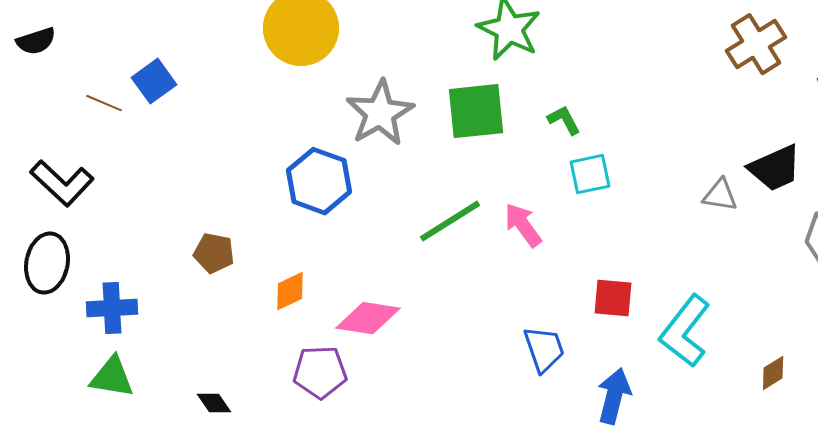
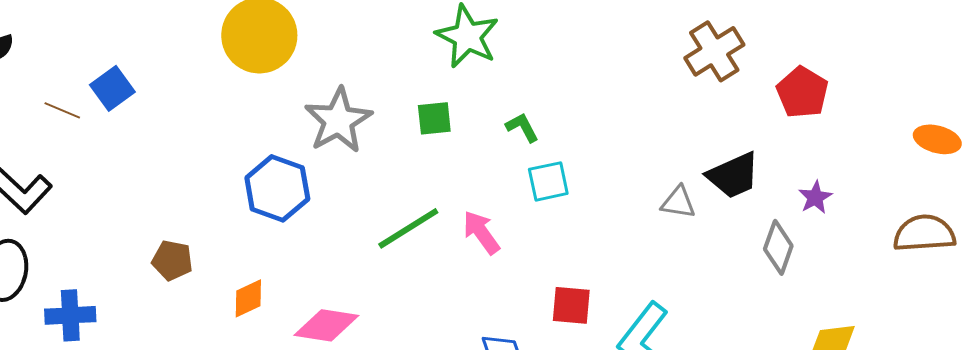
green square: (476, 111) -> (434, 118), size x0.6

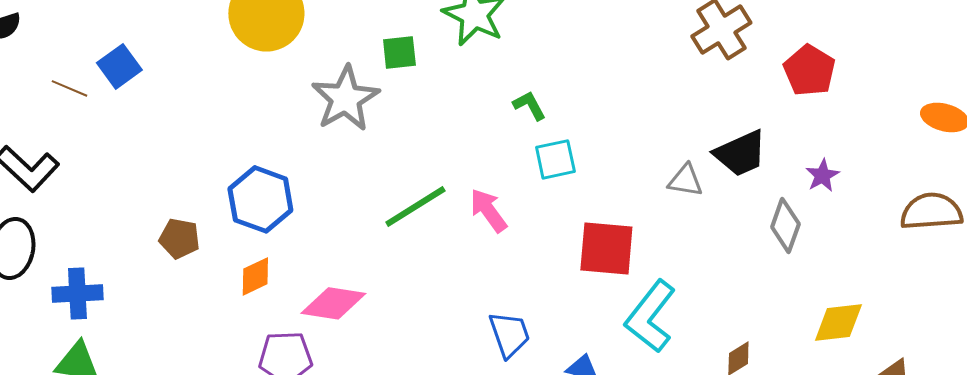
green square: (434, 118) -> (399, 52), moved
blue hexagon: (277, 188) -> (260, 199), moved
red square: (571, 305) -> (606, 248), moved, size x1.4

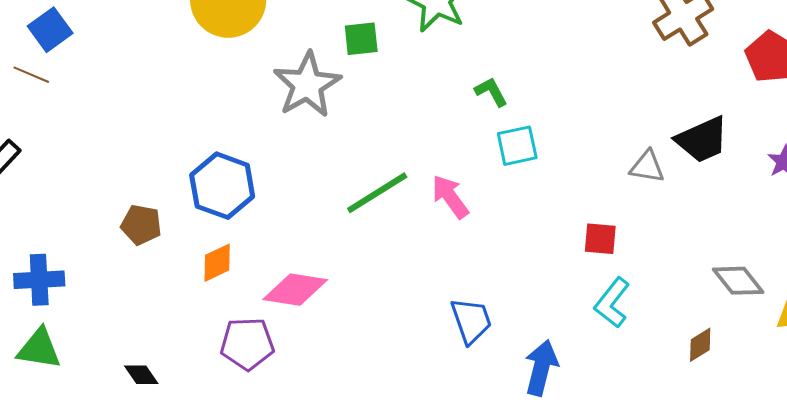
blue square: (119, 66) -> (50, 30), moved
gray diamond: (785, 225) -> (738, 281), moved, turned -58
red square: (606, 248) -> (600, 239), moved, size x0.6
cyan L-shape: (650, 316) -> (612, 303), size x0.7

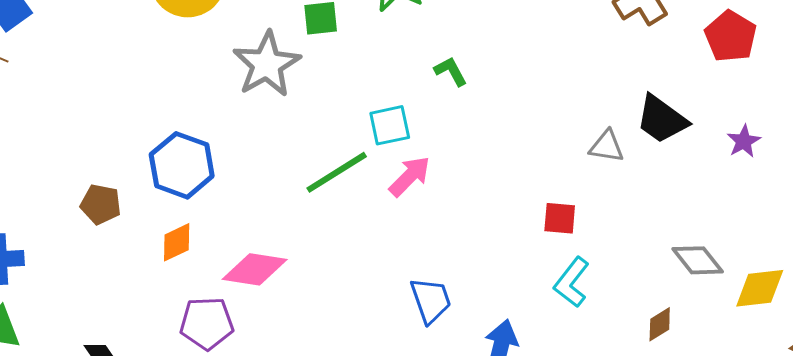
black trapezoid: (702, 140) -> (662, 119), turned 60
cyan square: (517, 146) -> (390, 125), moved
pink arrow: (450, 197) -> (410, 176), turned 81

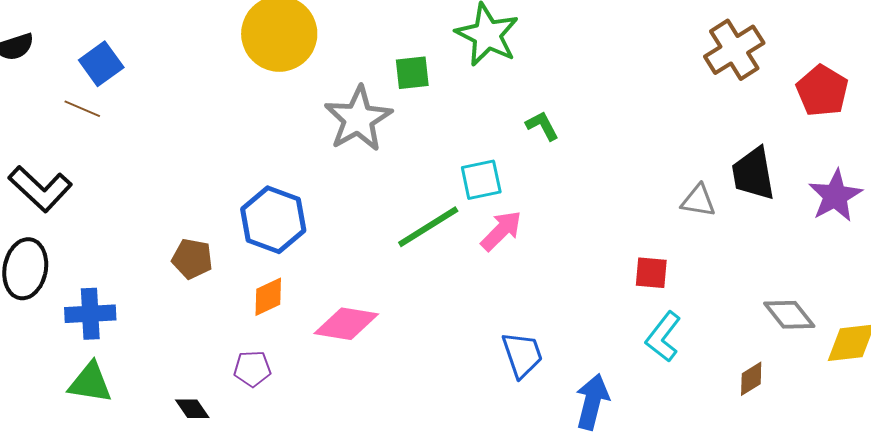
black trapezoid: (662, 119) -> (753, 174), turned 44
purple star: (744, 141) -> (835, 196), size x1.6
purple pentagon: (207, 323) -> (252, 369), moved, size x0.7

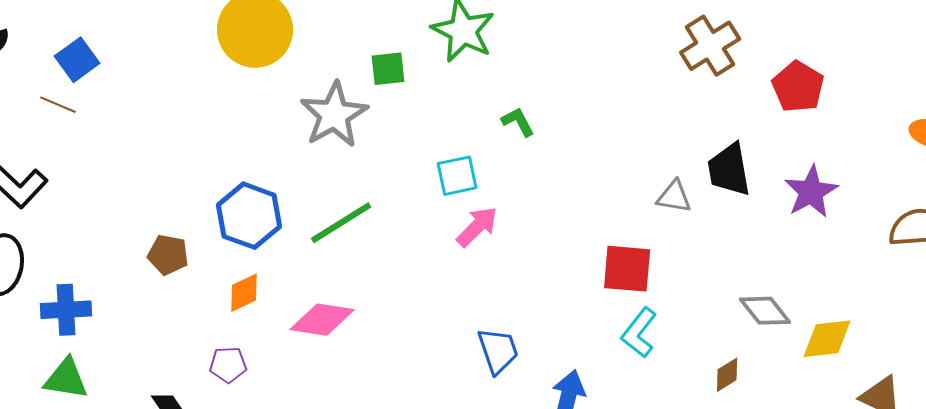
green line: (428, 227) -> (341, 223), moved
red square: (651, 273) -> (627, 269), size x1.5

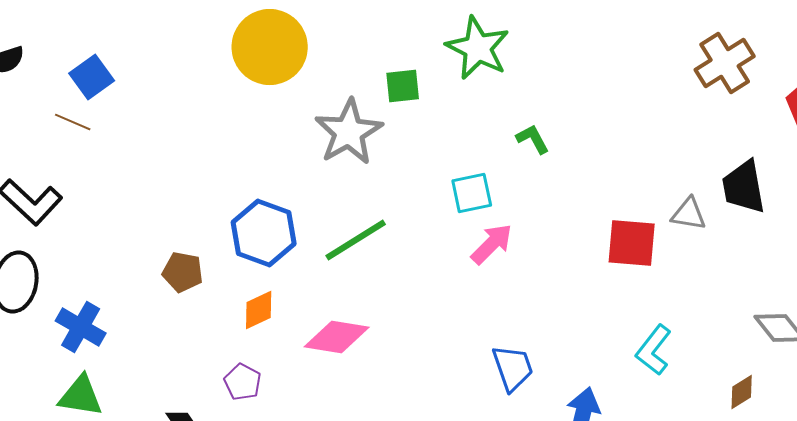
red square: (627, 269) -> (632, 243), moved
blue cross: (66, 310) -> (81, 327), turned 33
purple pentagon: (228, 365) -> (243, 382), turned 30

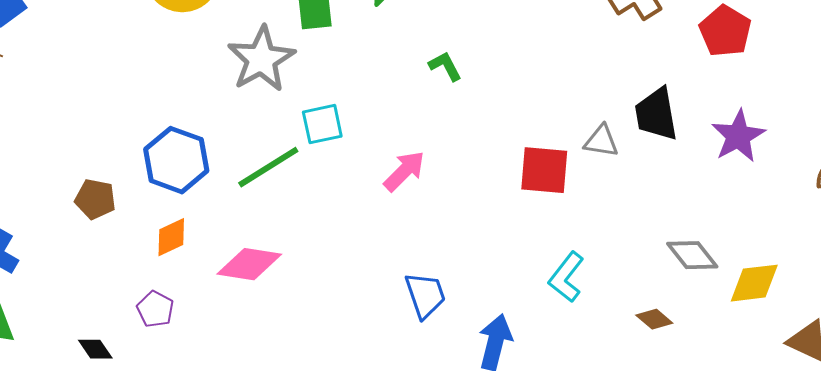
cyan square: (472, 193) -> (322, 124), moved
brown diamond: (742, 392) -> (654, 319), turned 72

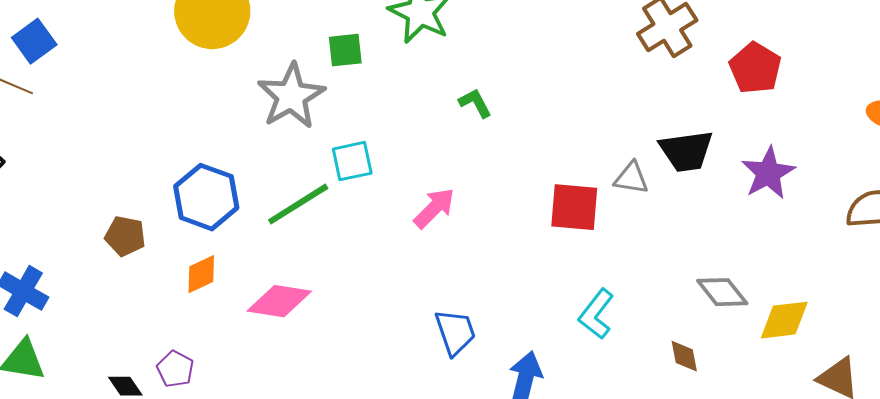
black trapezoid: (656, 114) -> (686, 151), turned -88
purple pentagon: (155, 309) -> (175, 369), moved
brown diamond: (654, 319) -> (684, 356), turned 39

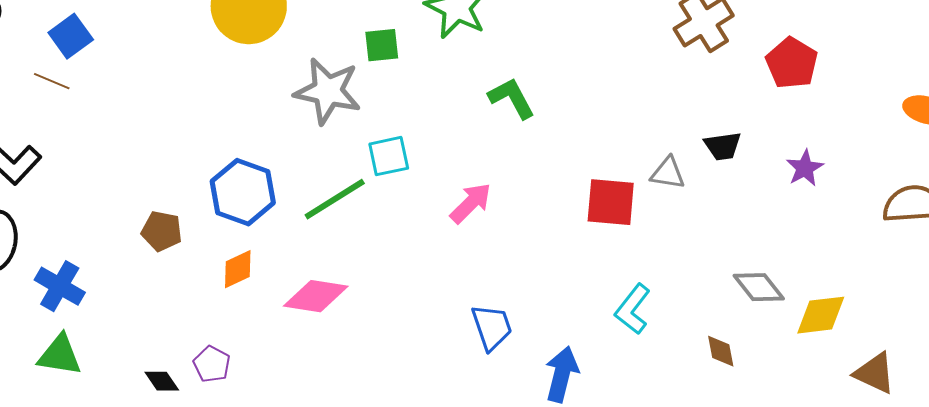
gray star: (291, 96) -> (328, 91), turned -30
green L-shape: (475, 103) -> (512, 98), size x1.4
black trapezoid: (686, 151) -> (723, 146), size x0.7
purple star: (768, 173) -> (805, 168), size x0.7

